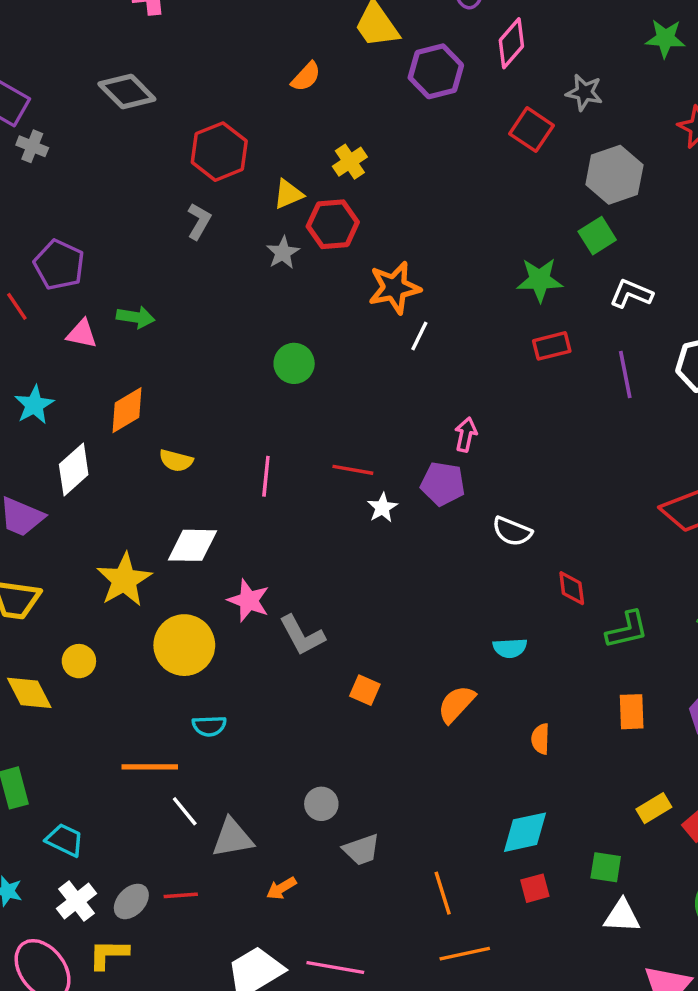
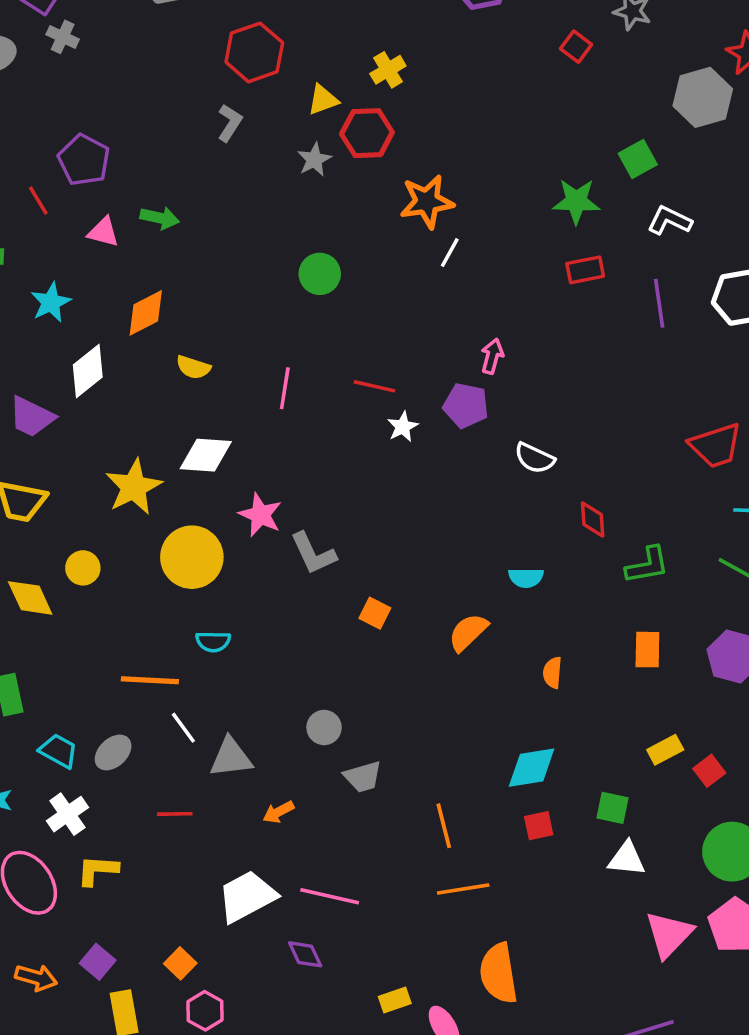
red square: (531, 130) -> (576, 47), size x0.7
gray hexagon: (614, 175) -> (703, 97), moved
gray ellipse: (131, 901) -> (113, 752), moved

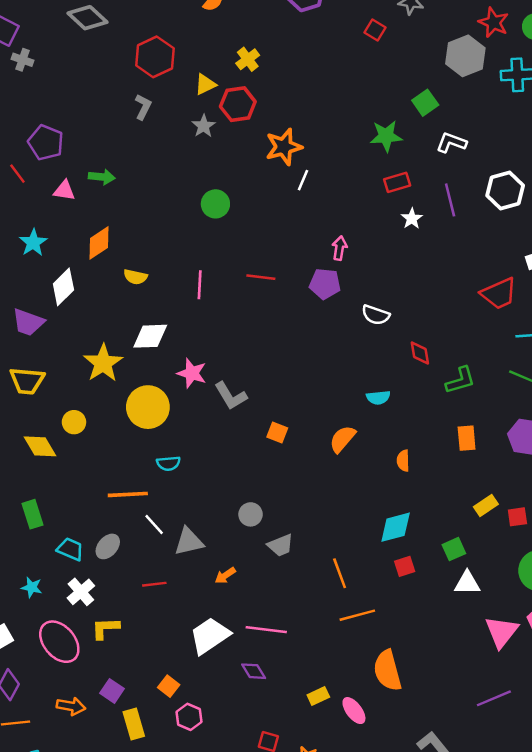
white star: (403, 427) -> (412, 219), moved
red square: (709, 771) -> (517, 517), turned 35
green square: (613, 808) -> (454, 549), turned -30

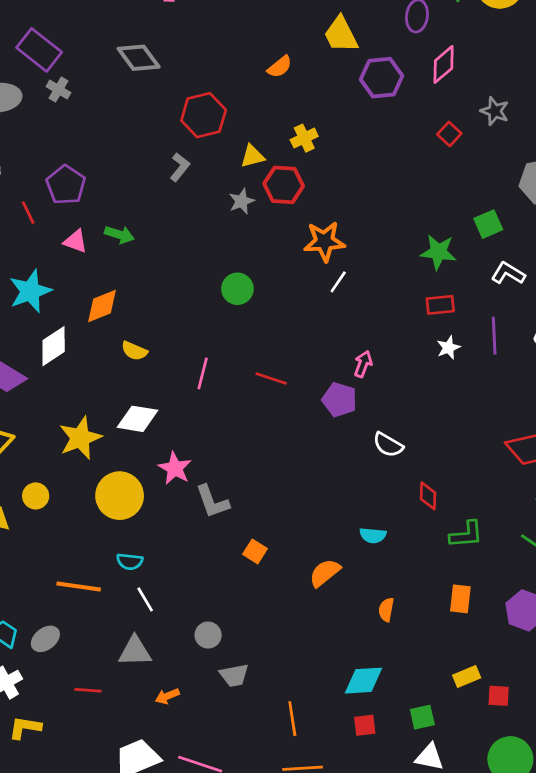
cyan star: (33, 243) -> (30, 291), size x1.4
white line: (154, 525) -> (145, 599), moved

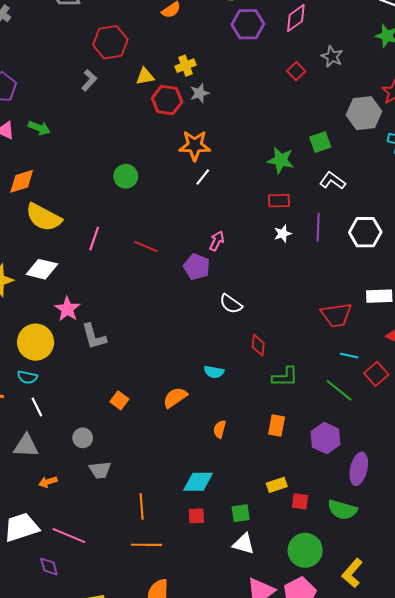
gray star: (242, 201) -> (200, 93), moved
yellow semicircle: (134, 351) -> (44, 217), size x1.8
yellow circle: (120, 496) -> (36, 342), moved
orange square: (255, 551) -> (119, 400), moved

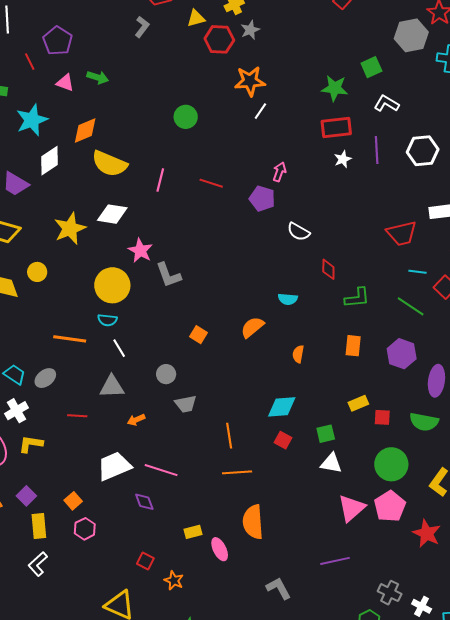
red rectangle: (279, 201) -> (336, 127), size x1.4
red square: (196, 516) -> (283, 440), turned 36

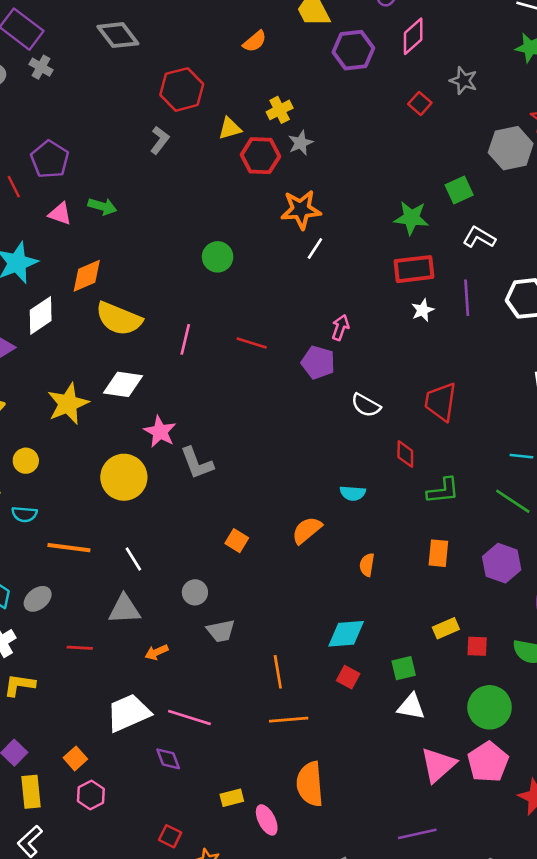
red trapezoid: (402, 233) -> (441, 402), moved, turned 112
cyan semicircle: (107, 320) -> (24, 514), moved

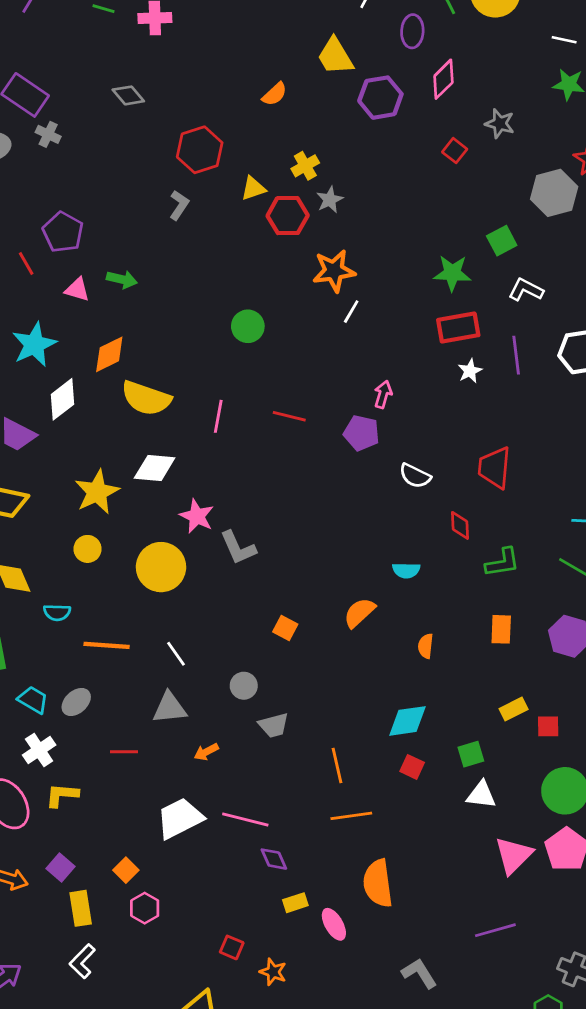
gray diamond: (118, 35) -> (128, 95), size x0.7
yellow circle: (26, 461) -> (88, 549), moved
purple diamond: (168, 759) -> (274, 859), moved

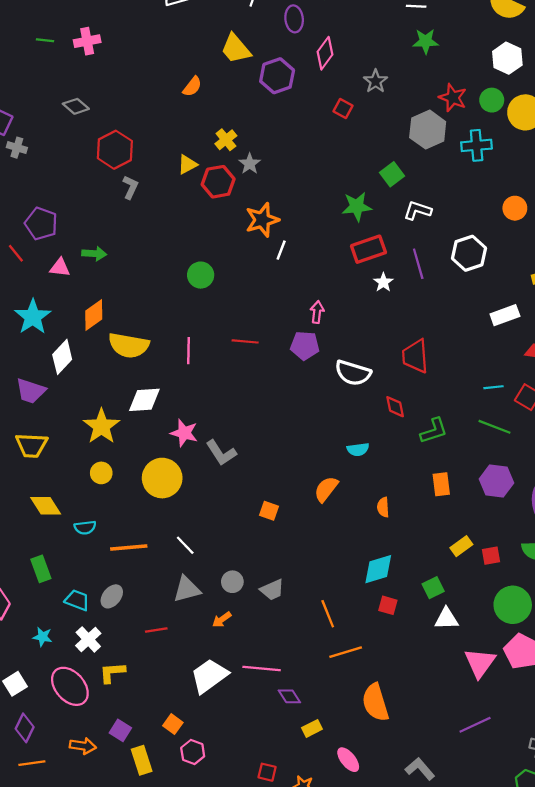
gray star: (500, 124) -> (376, 81), turned 30
red hexagon: (200, 150) -> (115, 150), moved
white semicircle: (415, 476) -> (353, 373), size x1.4
gray circle: (244, 686) -> (232, 582), moved
pink ellipse: (334, 924) -> (348, 760), moved

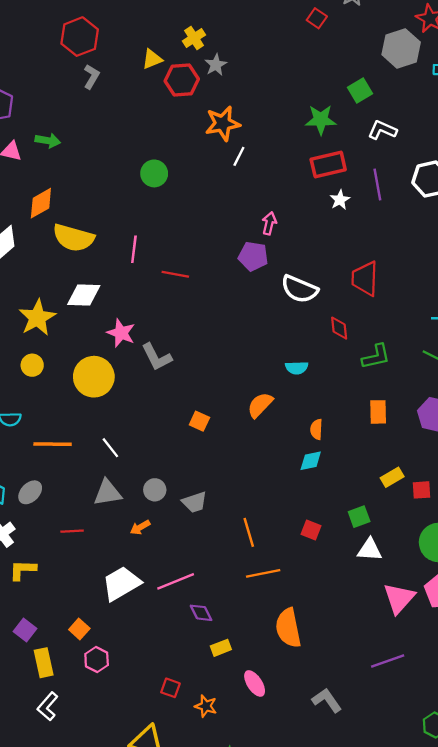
red line: (245, 341) -> (175, 274), moved
cyan diamond: (378, 569) -> (311, 461), moved, size x0.7
pink line: (262, 668) -> (176, 581), turned -33

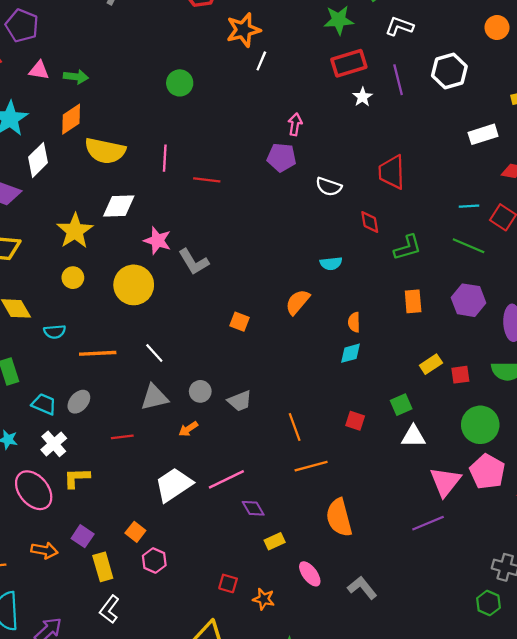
green arrow: (48, 141) -> (76, 77), moved
white semicircle: (299, 289) -> (329, 187), size x0.7
purple line: (388, 661) -> (428, 523), moved
gray L-shape: (327, 700) -> (362, 588), moved

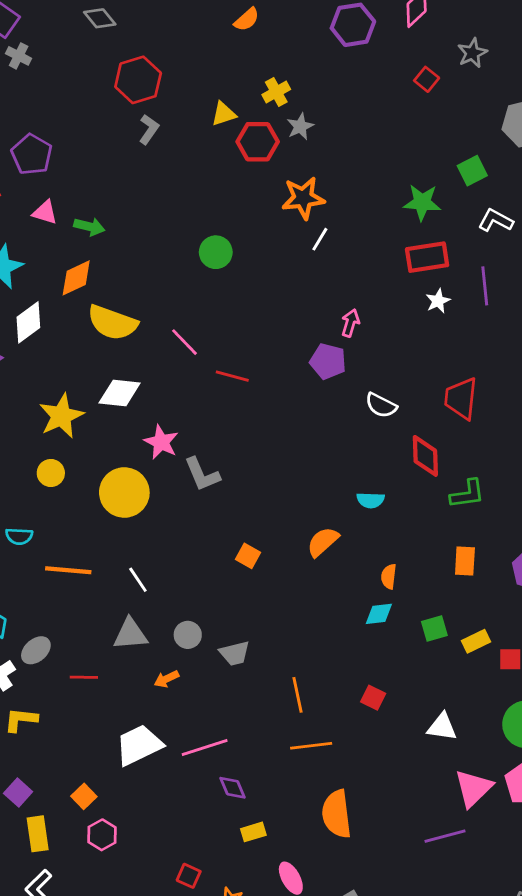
pink line: (165, 158) -> (184, 342), turned -55
red diamond: (370, 222) -> (425, 456), size x1.4
gray ellipse: (79, 402) -> (36, 650), moved
green square: (401, 405) -> (434, 629), moved

